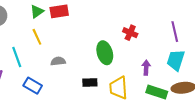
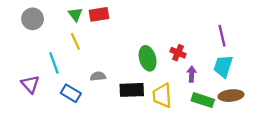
green triangle: (37, 11) -> (75, 14), turned -32
red cross: (130, 33) -> (178, 53), moved
gray semicircle: (58, 61) -> (98, 76), moved
black rectangle: (90, 82) -> (132, 90), size x1.5

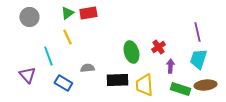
green triangle: (75, 14) -> (67, 13), turned 32
red cross: (178, 53) -> (158, 47), turned 32

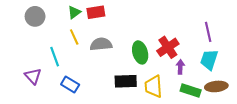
red cross: (158, 47) -> (168, 47), size x1.5
gray semicircle: (87, 68) -> (101, 44), moved, size x1.5

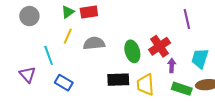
purple line: (208, 32) -> (187, 19), moved
yellow line: (74, 37) -> (68, 36), turned 49

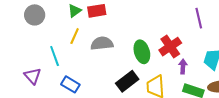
black rectangle: (118, 80) -> (127, 81), turned -35

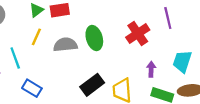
red cross: (170, 47) -> (138, 34), moved
green ellipse: (142, 52) -> (94, 38), moved

